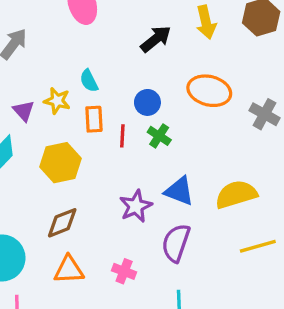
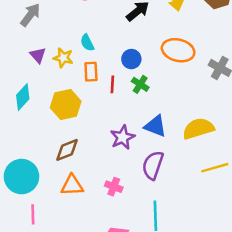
purple triangle: (24, 111) -> (38, 55), moved

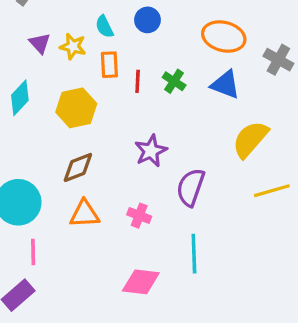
blue circle: (131, 59) -> (147, 20), moved
blue triangle: (155, 126) -> (225, 85), moved
yellow semicircle: (198, 129) -> (250, 139), turned -32

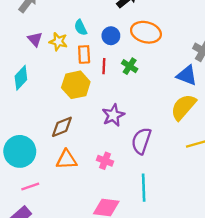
blue circle: (147, 20) -> (111, 36), moved
orange ellipse: (224, 37) -> (146, 32), moved
blue triangle: (225, 85) -> (187, 75), moved
yellow hexagon: (76, 108) -> (76, 85), moved
pink line: (33, 252) -> (30, 186), turned 72

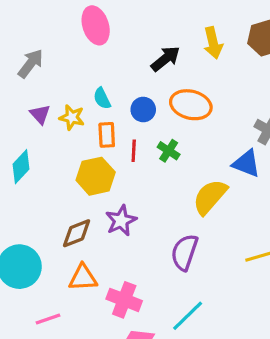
yellow semicircle: (183, 107) -> (210, 197), moved
purple star: (113, 115) -> (121, 221), moved
pink cross: (105, 161) -> (124, 300), moved, size x1.5
pink line: (30, 186) -> (48, 319), moved
cyan line: (144, 188) -> (188, 316), turned 48

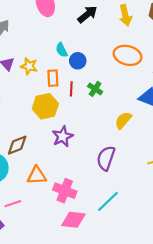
black arrow: (165, 59) -> (87, 14), moved
cyan semicircle: (102, 98) -> (62, 50), moved
orange ellipse: (191, 105) -> (128, 55), moved
yellow semicircle: (210, 197) -> (123, 120), size x0.7
brown diamond: (77, 233) -> (17, 145), moved

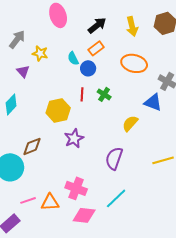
yellow star: (29, 66) -> (40, 53), moved
orange rectangle: (53, 78) -> (96, 48), moved, turned 56
orange triangle: (37, 175) -> (50, 202), moved

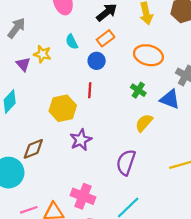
yellow star: (40, 53) -> (42, 54), moved
cyan semicircle: (73, 58) -> (72, 42), moved
green cross: (104, 94) -> (138, 90), moved

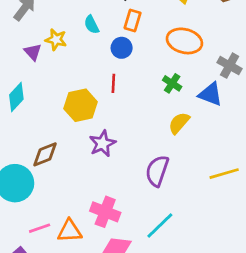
orange rectangle: (106, 38) -> (133, 20), turned -36

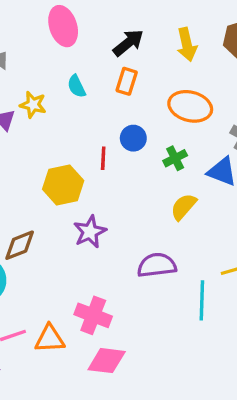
blue circle: (122, 48) -> (133, 138), moved
green cross: (172, 83) -> (175, 158), turned 30
purple semicircle: (157, 171) -> (157, 265), turned 64
cyan line: (160, 225) -> (202, 300), moved, turned -44

